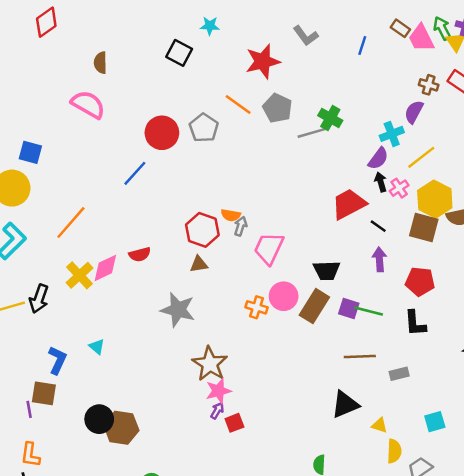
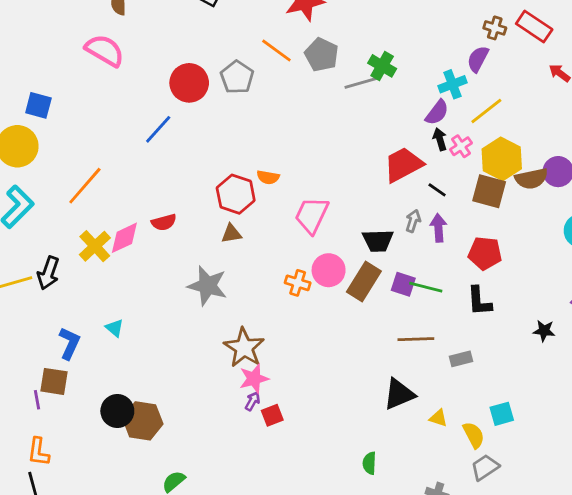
gray arrow: (241, 226) -> (413, 221), moved
yellow semicircle: (394, 451) -> (474, 435), moved, turned -30

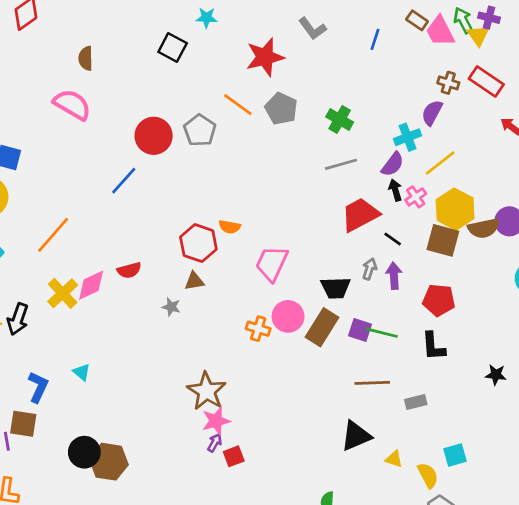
gray line: (361, 83) -> (341, 164), moved
gray star: (207, 286) -> (171, 307), moved, size x0.5

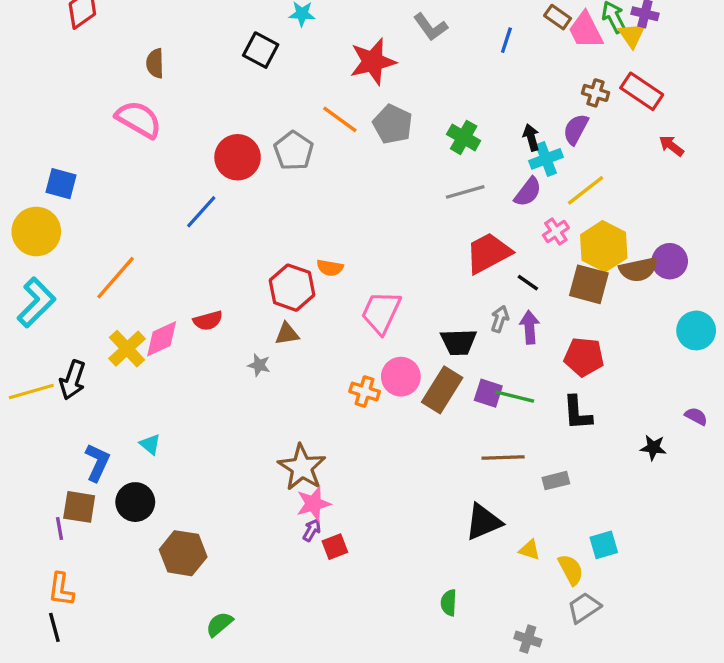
black arrow: (395, 190) -> (531, 137), moved
black circle: (84, 452) -> (135, 502), moved

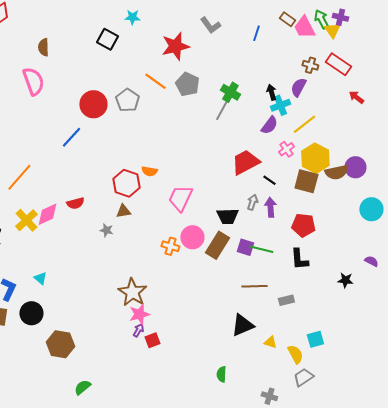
pink semicircle: (139, 119) -> (33, 81), turned 40
gray line: (465, 192) -> (222, 109), moved, turned -45

